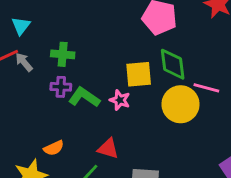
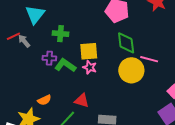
cyan triangle: (21, 26) -> (35, 15), moved, size x1.5
green cross: (63, 54) -> (60, 34), moved
yellow square: (139, 74) -> (89, 51), moved

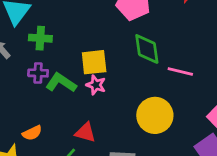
green cross: (60, 34) -> (40, 38), moved
yellow circle: (131, 70) -> (155, 115), moved

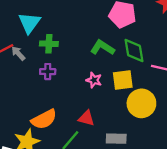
yellow square: (94, 62) -> (123, 80), moved
green L-shape: (61, 83) -> (102, 48), moved
orange semicircle: (32, 133) -> (44, 119), size x1.6

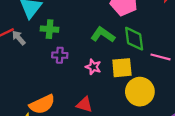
purple cross: (48, 72) -> (60, 55), moved

